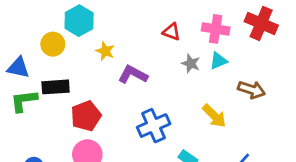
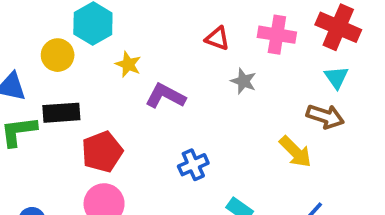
cyan triangle: (218, 61) -> (336, 77), moved, turned -42
yellow arrow: (214, 116) -> (295, 152), moved
blue cross: (154, 126) -> (193, 165), size x0.7

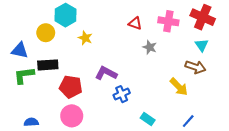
purple L-shape: (165, 96) -> (106, 73), moved
red pentagon: (102, 152) -> (71, 87), turned 30

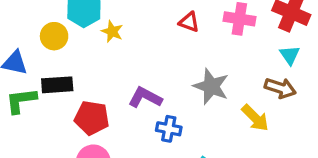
yellow star: (85, 38) -> (112, 31), moved
gray star: (150, 47) -> (211, 86), moved, size x1.6
blue cross: (122, 94) -> (169, 129), turned 35

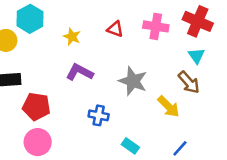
yellow star: (112, 31) -> (72, 37), moved
brown arrow: (280, 88) -> (189, 82), turned 30
purple L-shape: (145, 97) -> (80, 72), moved

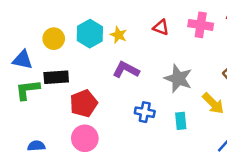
cyan hexagon: (30, 19) -> (90, 34), moved
red pentagon: (36, 106) -> (84, 103), turned -30
cyan rectangle: (130, 146) -> (181, 121), moved, turned 49

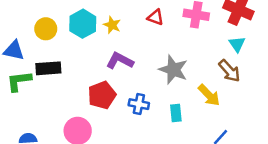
red pentagon: (84, 103) -> (102, 95), moved

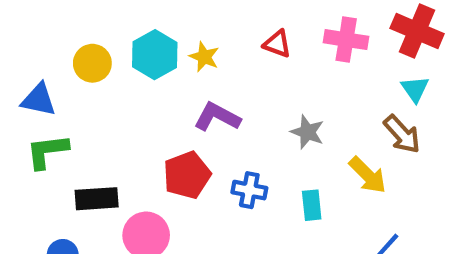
black rectangle: (48, 68) -> (97, 199), moved
gray star: (173, 70) -> (307, 132), size x0.7

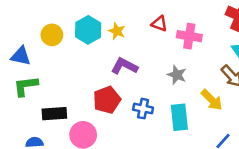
pink cross: (346, 40) -> (189, 36), moved
cyan rectangle: (312, 205) -> (179, 117), size x1.5

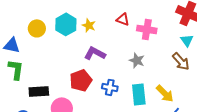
green L-shape: (26, 86) -> (16, 69), turned 105
yellow arrow: (212, 100) -> (165, 93), moved

